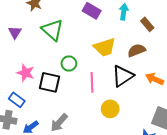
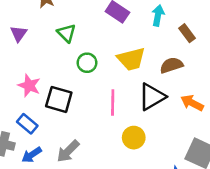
green triangle: (52, 30) -> (66, 33), size x0.7
green circle: (69, 63) -> (87, 63), moved
blue rectangle: (17, 100) -> (27, 124), moved

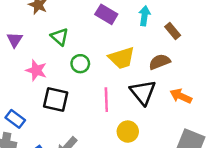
pink star: (29, 86) -> (36, 70), moved
black triangle: (152, 97) -> (143, 92), turned -36
blue rectangle: (27, 124) -> (15, 119), moved

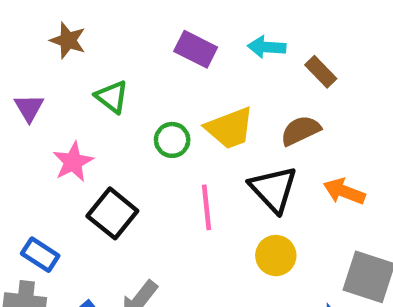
cyan arrow: (144, 16) -> (267, 47), turned -90
green circle: (80, 64) -> (172, 140), moved
pink star: (36, 70) -> (73, 162), turned 30
black square: (56, 99) -> (112, 213), turned 30
yellow circle: (128, 132) -> (276, 256), moved

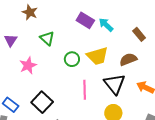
cyan arrow: (267, 47) -> (106, 25), moved, turned 35
black square: (112, 213) -> (42, 102), moved

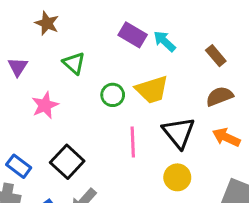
brown semicircle: (128, 59) -> (220, 96), moved

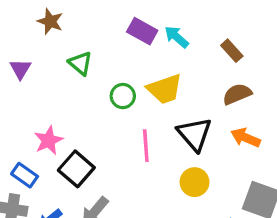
pink star: (45, 105) -> (49, 140), moved

